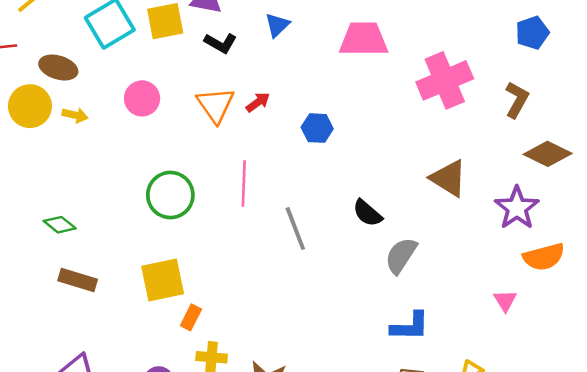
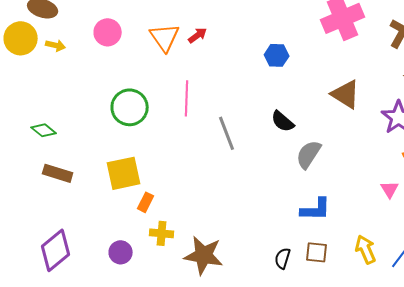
blue hexagon: (317, 128) -> (277, 55), moved

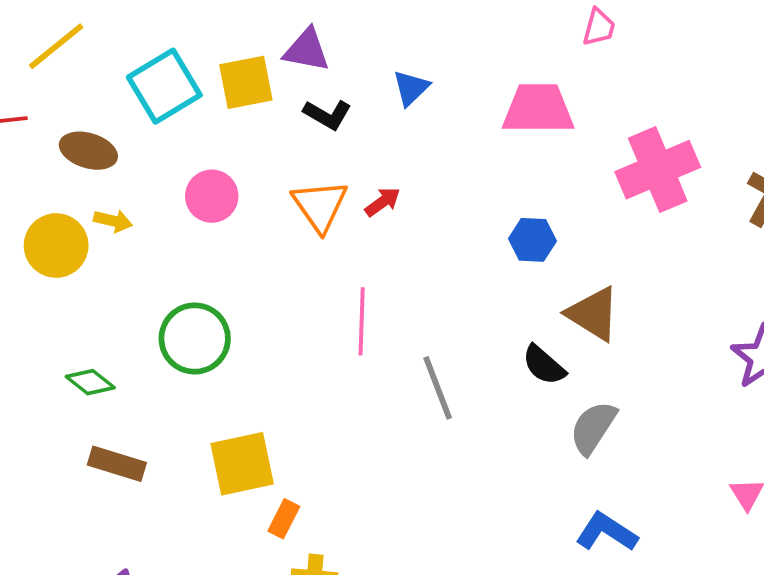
yellow circle: (21, 38) -> (56, 246), moved
brown triangle: (346, 94) -> (593, 314), moved
green circle: (130, 107) -> (195, 338), moved
blue L-shape: (316, 209) -> (606, 532), turned -148

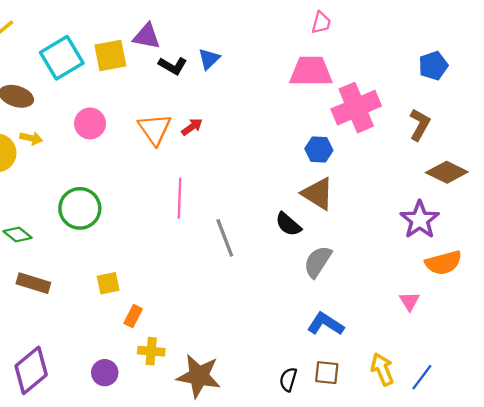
pink trapezoid: (538, 109) -> (311, 71), moved
black L-shape: (327, 115) -> (173, 66), moved
blue hexagon: (532, 240) -> (319, 150), moved
yellow square: (242, 464) -> (108, 283), size x0.6

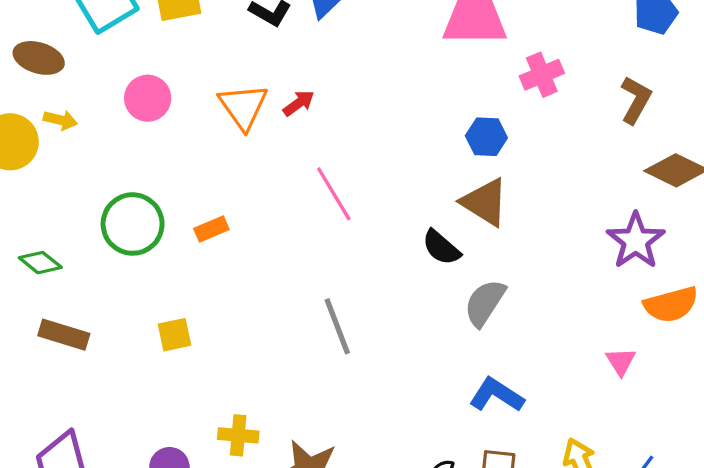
pink cross: (356, 108) -> (542, 75), size x0.6
pink line: (179, 198) -> (334, 194), moved, turned -33
gray line: (225, 238) -> (337, 326), moved
orange rectangle: (133, 316) -> (211, 229), moved, turned 40

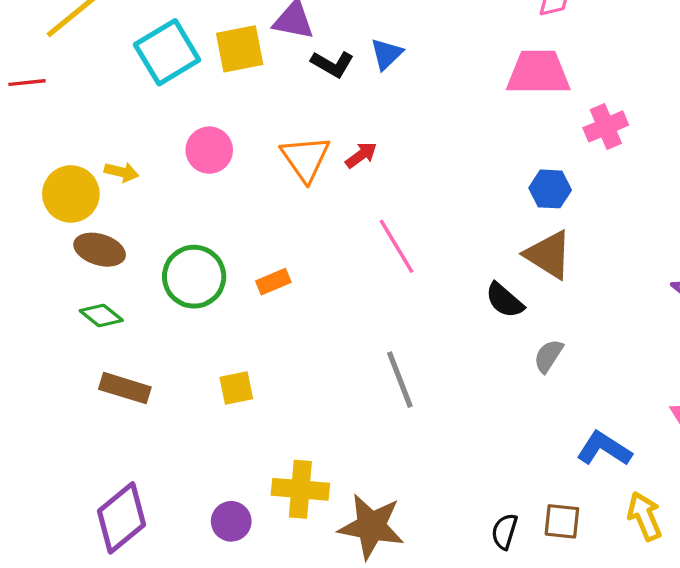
brown ellipse: (39, 58) -> (100, 250), moved
gray semicircle: (485, 303) -> (548, 356), size x0.7
blue L-shape: (497, 395) -> (604, 449), moved
yellow cross: (238, 435) -> (300, 489), size x1.4

